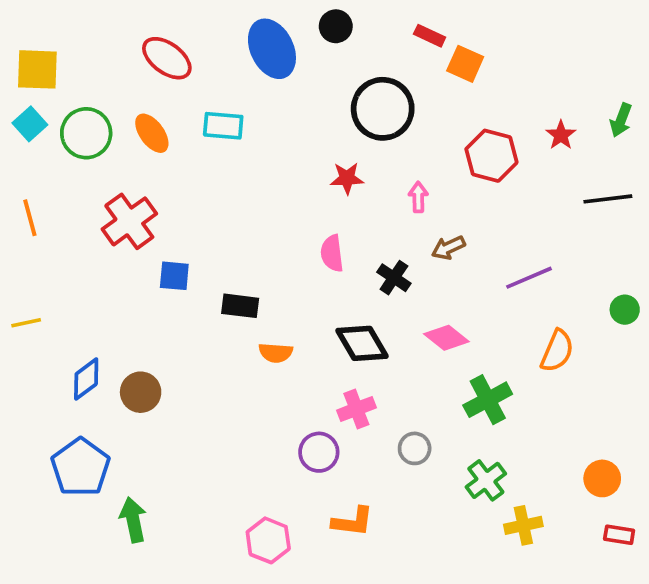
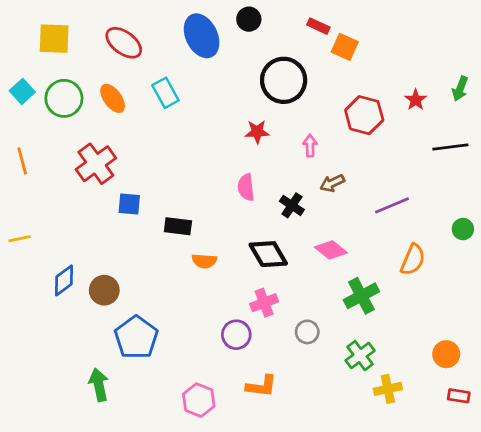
yellow square: (37, 69) -> (54, 39), moved
cyan rectangle: (223, 126) -> (165, 93), turned 56
blue pentagon: (81, 467) -> (136, 337), moved

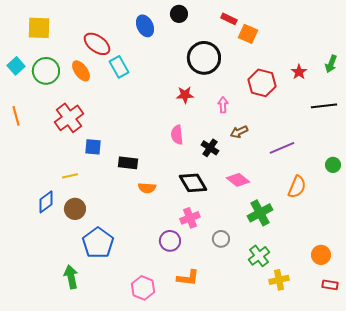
blue ellipse: (202, 36) -> (145, 26), size x0.7
red ellipse: (124, 43) -> (97, 44), moved
yellow line: (19, 239) -> (70, 176), moved

